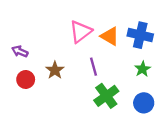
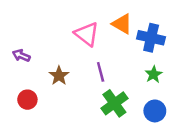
pink triangle: (81, 32) -> (87, 34), turned -45
orange triangle: (110, 36) -> (122, 24), moved
red circle: (26, 79) -> (27, 100), moved

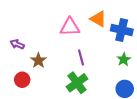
pink triangle: (87, 34) -> (70, 27), turned -40
brown star: (59, 76) -> (38, 60), moved
green cross: (114, 103) -> (77, 83), moved

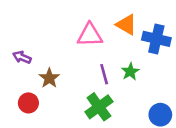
green star: (124, 59) -> (130, 72), moved

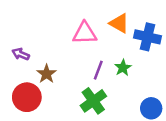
purple line: (104, 74) -> (98, 70), turned 36
red circle: (28, 103) -> (27, 97), size x1.5

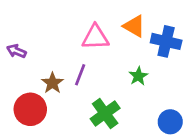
purple arrow: (21, 54) -> (16, 51), moved
purple line: (98, 70) -> (80, 75), moved

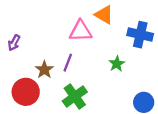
orange triangle: (134, 26) -> (104, 15), moved
purple arrow: (16, 51) -> (14, 43), turned -84
green cross: (105, 113) -> (75, 96), moved

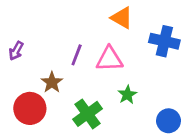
pink triangle: (81, 31) -> (109, 59), moved
purple line: (68, 63) -> (77, 55), moved
green star: (117, 64) -> (127, 95), moved

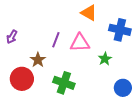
green star: (127, 95) -> (105, 59), moved
green cross: (88, 114) -> (64, 83), turned -35

